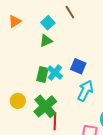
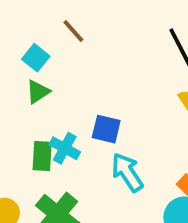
cyan arrow: (85, 91) -> (127, 172), turned -50

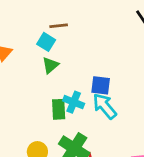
brown line: (73, 31) -> (59, 26), moved, turned -48
cyan arrow: (127, 172) -> (105, 106), moved

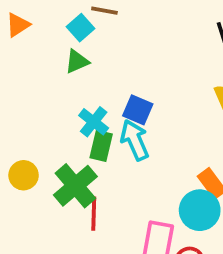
green rectangle: (59, 109) -> (101, 146), moved

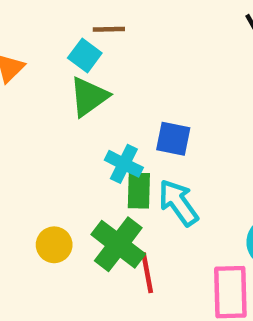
green triangle: (77, 62) -> (89, 97), size x1.4
cyan arrow: (135, 140) -> (178, 203), moved

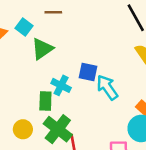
cyan square: (85, 56) -> (24, 27), moved
green rectangle: (139, 191) -> (45, 101), moved
cyan arrow: (178, 203) -> (107, 87), moved

